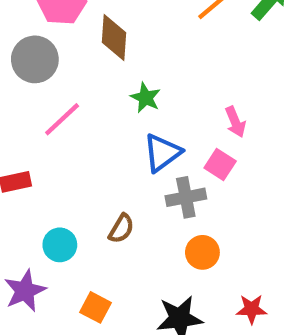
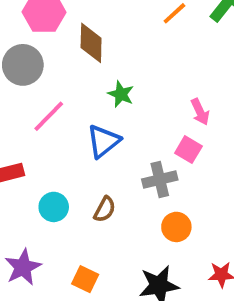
blue triangle: (162, 153) -> (103, 141), moved
cyan circle: (60, 245) -> (54, 207), moved

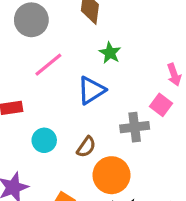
orange circle: (176, 227) -> (111, 175), moved, size x1.5

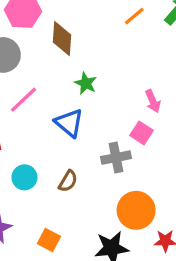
blue triangle: (91, 90) -> (69, 123), turned -44
orange circle: (111, 175) -> (136, 210), moved

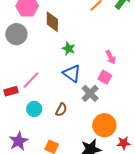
pink line: (23, 100) -> (31, 80), moved
blue triangle: (69, 123) -> (72, 74), moved
gray cross: (116, 158) -> (90, 93), turned -30

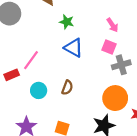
gray cross: (90, 93) -> (121, 65), moved, turned 36

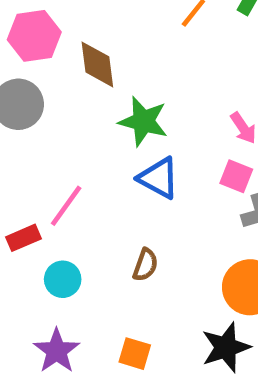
green star: (67, 22) -> (143, 121), size x1.5
cyan circle: (39, 90) -> (63, 279), moved

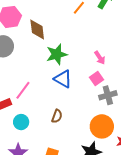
green star: (143, 121) -> (57, 54), turned -30
pink square: (236, 176) -> (96, 78), turned 32

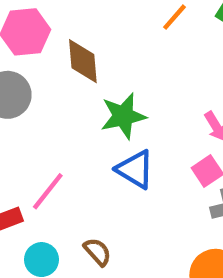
brown semicircle: (57, 116) -> (97, 252), moved, turned -64

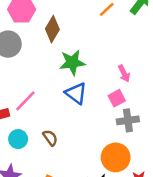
brown diamond: (83, 61) -> (52, 29), turned 30

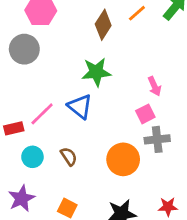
brown diamond: (52, 29) -> (103, 25), moved
blue triangle: (76, 93) -> (80, 107), moved
orange circle: (116, 157) -> (123, 159), moved

